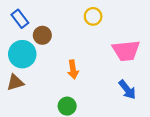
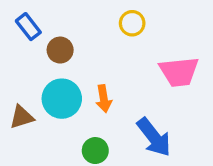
cyan circle: (22, 54) -> (62, 99), moved
blue arrow: (127, 90) -> (154, 137), moved, size x1.4

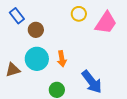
pink trapezoid: (179, 72) -> (106, 23), moved, turned -50

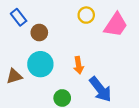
orange arrow: (62, 59) -> (79, 65), moved

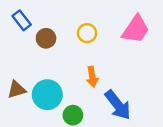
yellow circle: (86, 15) -> (87, 33), moved
cyan circle: (40, 64) -> (47, 95), moved

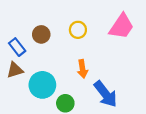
blue rectangle: (22, 20) -> (17, 47), moved
brown triangle: (17, 90) -> (15, 70), moved

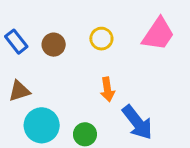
blue rectangle: (17, 47) -> (16, 42), moved
cyan circle: (42, 85) -> (42, 125), moved

